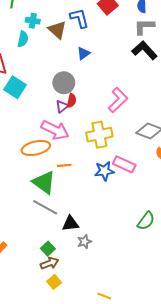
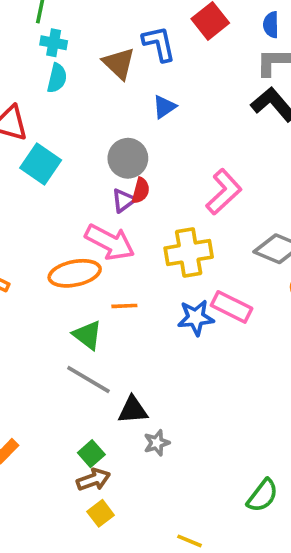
cyan cross: (33, 21) -> (54, 43), moved
green triangle: (44, 182) -> (87, 335), size x0.7
green semicircle: (146, 221) -> (263, 496), moved

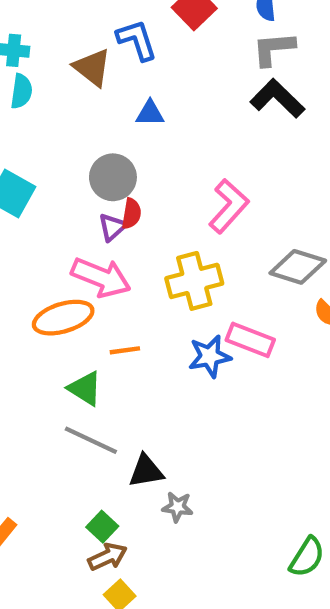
blue triangle: (164, 107) -> (150, 113), turned 40
gray star: (157, 443) -> (177, 507), turned 30

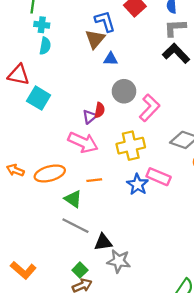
brown triangle: (92, 67) -> (95, 39), moved, turned 30
gray circle: (113, 177) -> (124, 91), moved
orange ellipse: (63, 318) -> (50, 173), moved
blue star: (210, 356) -> (137, 184), turned -30
gray star: (177, 507) -> (119, 261), size x1.5

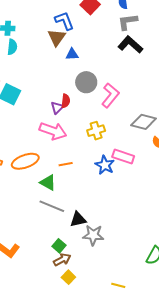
yellow cross: (131, 146) -> (96, 131), size x0.7

